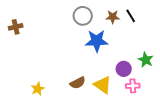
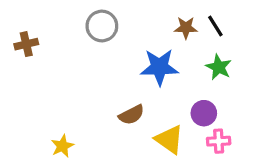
gray circle: (83, 16) -> (102, 26), moved
green star: (146, 60) -> (219, 67), moved
brown semicircle: (78, 83) -> (131, 115), moved

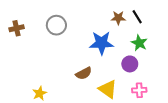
gray circle: (102, 26) -> (56, 25), moved
purple circle: (204, 113) -> (130, 64), moved

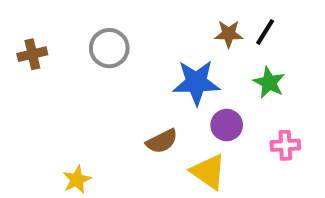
black line: (137, 17) -> (265, 32), turned 64
purple circle: (130, 64) -> (227, 125), moved
pink cross: (139, 90) -> (285, 145), moved

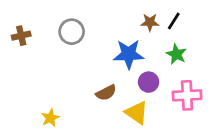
pink cross: (285, 145) -> (187, 95), size x1.5

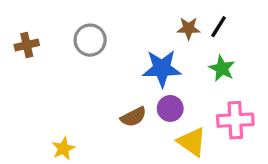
purple circle: (149, 82) -> (170, 108), moved
yellow triangle: (137, 113) -> (192, 142), moved

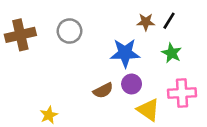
brown cross: (27, 45) -> (20, 35), size x1.6

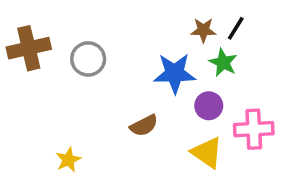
gray circle: (69, 31) -> (88, 59), moved
green star: (172, 53) -> (223, 63), moved
purple circle: (132, 84) -> (209, 106), moved

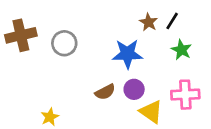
brown star: (203, 30) -> (149, 22), turned 30
green star: (223, 63) -> (181, 50), moved
purple circle: (209, 106) -> (134, 89), moved

